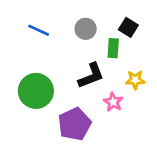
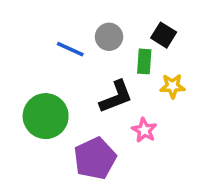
blue line: (39, 30) -> (70, 49), moved
yellow star: (135, 80) -> (172, 86), moved

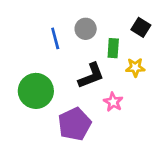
black square: (164, 35) -> (141, 27), moved
blue line: (70, 49) -> (55, 38), turned 50

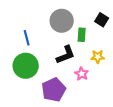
gray circle: (86, 29) -> (62, 21), size x1.5
blue line: (55, 38) -> (27, 38), moved
yellow star: (135, 67) -> (98, 57), moved

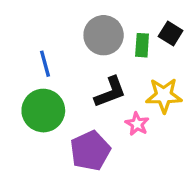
green rectangle: (82, 35) -> (142, 45), moved
yellow star: (98, 57) -> (164, 95), size x1.5

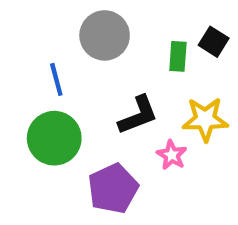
gray circle: (104, 35) -> (105, 35), moved

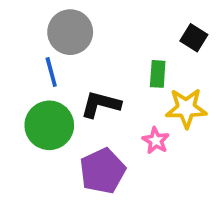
gray circle: (105, 35) -> (70, 32), moved
green rectangle: (178, 56) -> (158, 74), moved
black L-shape: (138, 115) -> (101, 104), moved, turned -144

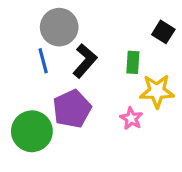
black L-shape: (101, 104) -> (85, 61), moved, turned 116
green circle: (49, 125) -> (32, 131), moved
purple pentagon: (103, 171) -> (72, 109), moved

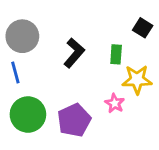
gray circle: (59, 27) -> (22, 36), moved
blue line: (43, 61) -> (15, 73), moved
purple pentagon: (72, 109) -> (74, 120), moved

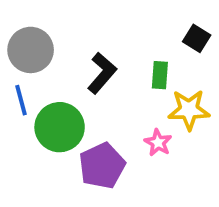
green circle: (28, 115) -> (60, 127), moved

